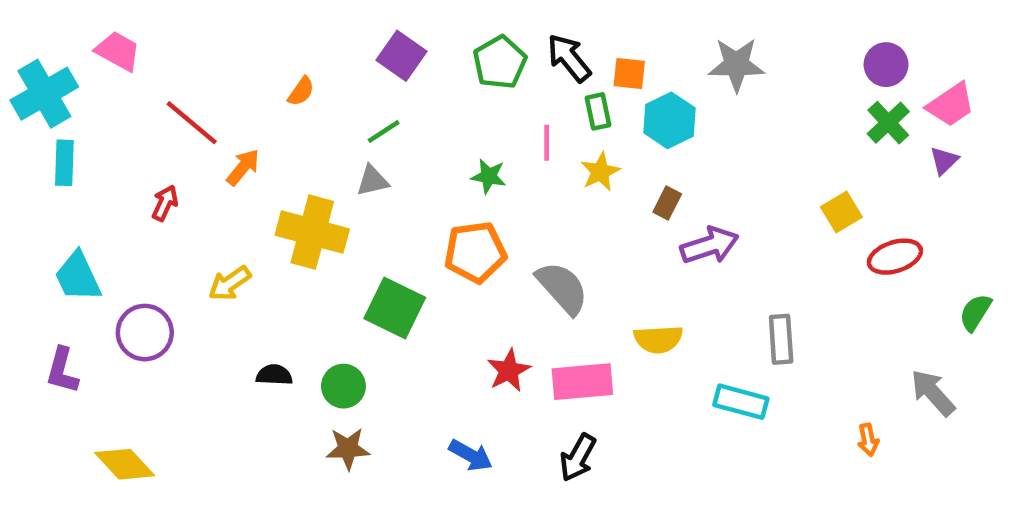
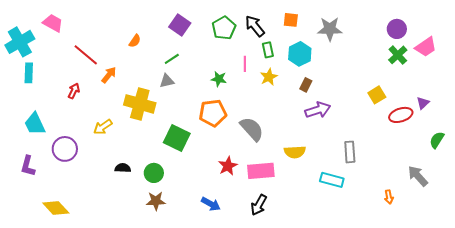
orange square: (629, 74) -> (291, 20), moved
purple triangle: (944, 161) -> (423, 103), moved
brown rectangle: (667, 203) -> (306, 85), moved

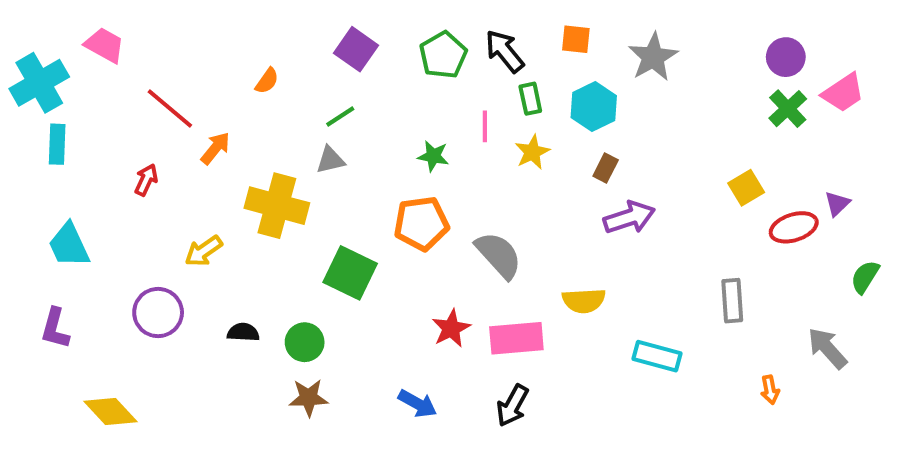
gray star: (330, 29) -> (653, 57), turned -30
purple circle: (65, 149) -> (158, 313), moved
gray rectangle: (350, 152) -> (732, 301), moved

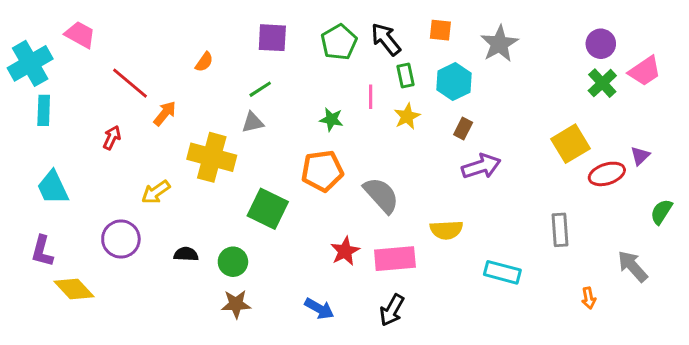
purple square: (356, 49) -> (272, 38), turned -32
yellow square: (746, 188) -> (571, 144), size x1.4
yellow diamond: (111, 412) -> (74, 289), moved

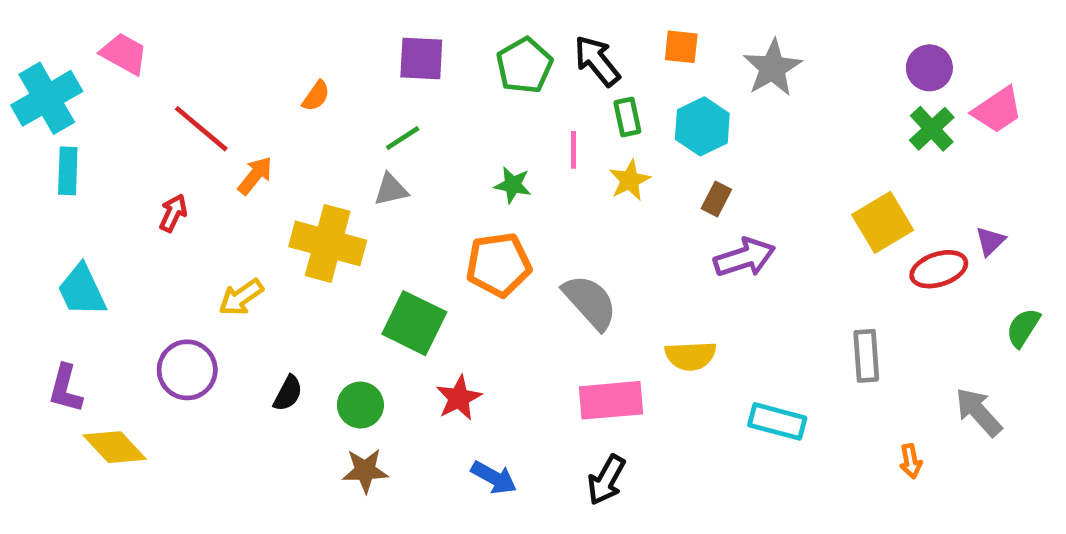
red star: (345, 251) -> (459, 398), moved
black semicircle: (186, 254) -> (288, 393), turned 115

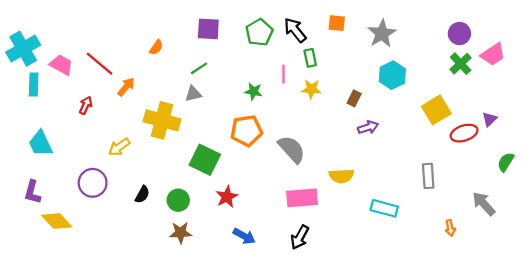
pink trapezoid: (124, 54) -> (61, 65), moved
cyan hexagon: (702, 126) -> (392, 75), moved
yellow star: (630, 180) -> (311, 89), turned 30
purple arrow: (744, 257) -> (368, 127), size x0.7

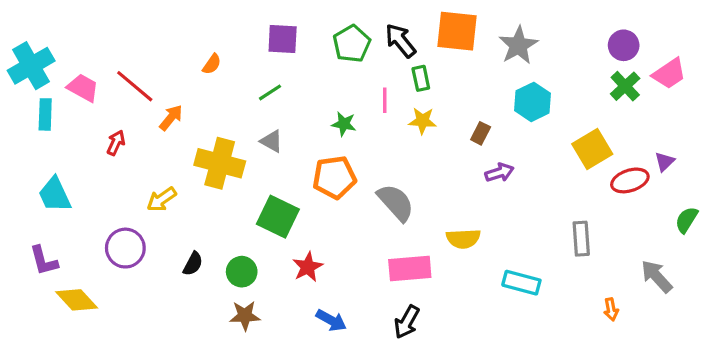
orange square: (337, 23) -> (457, 31), size x1.8
gray triangle: (193, 94) -> (272, 141), moved, turned 42
purple L-shape: (32, 192) -> (44, 261), turned -30

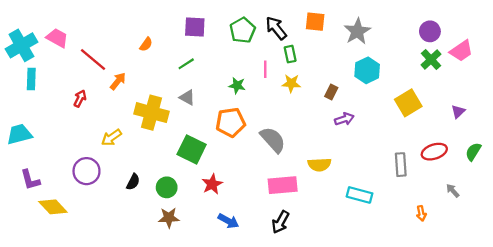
orange square: (457, 31) -> (315, 22), size x0.7
pink trapezoid: (83, 88) -> (57, 38), moved
red ellipse: (630, 180) -> (434, 152), moved
cyan trapezoid: (55, 195) -> (19, 134), moved, turned 100
gray arrow: (657, 276) -> (453, 191), size x0.6

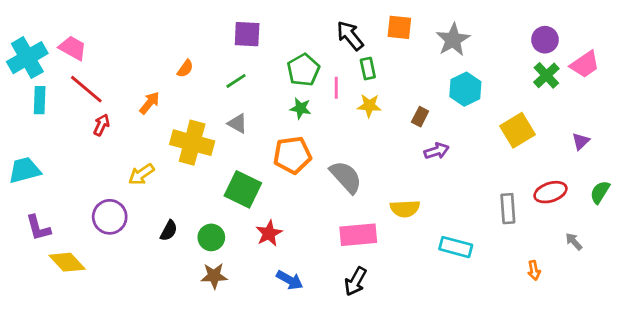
green pentagon: (243, 30) -> (303, 70), moved
orange semicircle: (146, 44) -> (185, 69), moved
red line: (93, 60) -> (86, 89), moved

